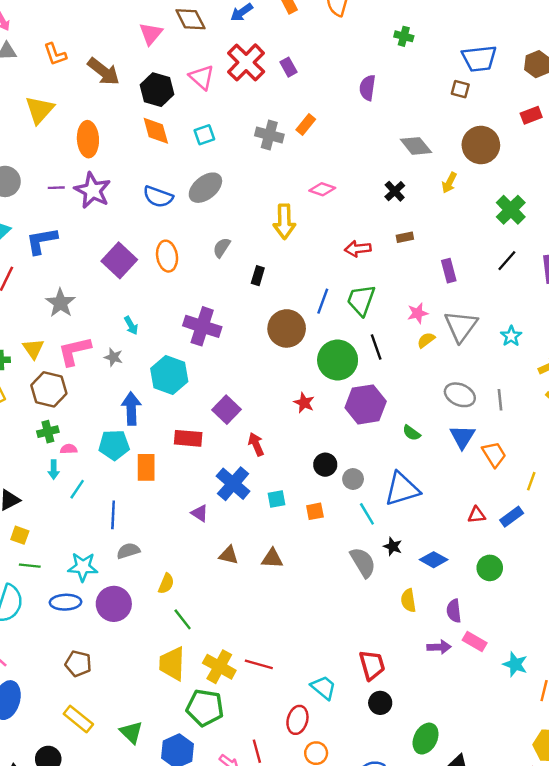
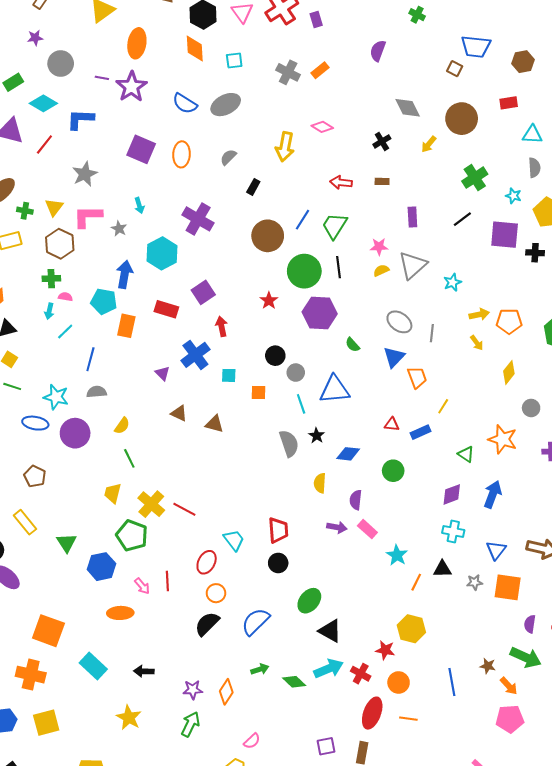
purple square: (119, 260) -> (141, 149), turned -32
blue diamond: (434, 560) -> (348, 454), turned -35
yellow trapezoid: (172, 664) -> (113, 493), size x0.7

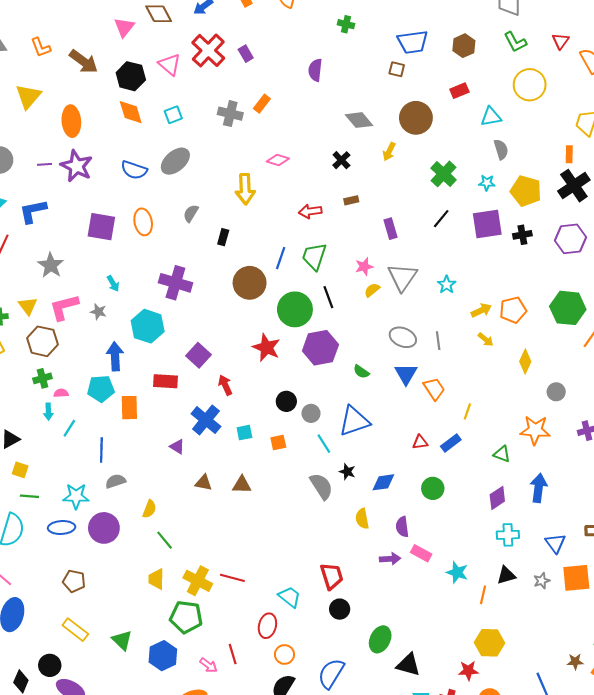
red star: (269, 301) -> (266, 348), size x1.5

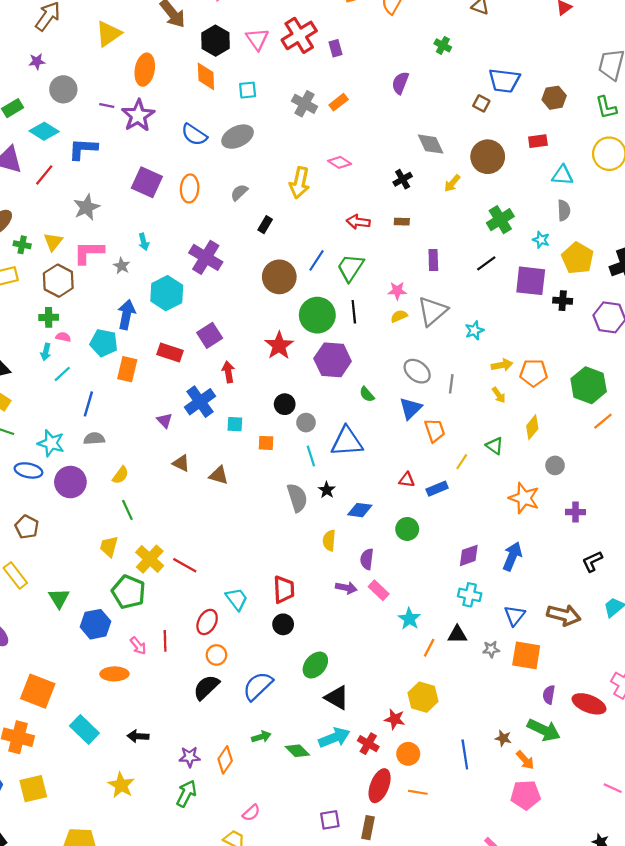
green triangle: (502, 454) -> (495, 446), moved

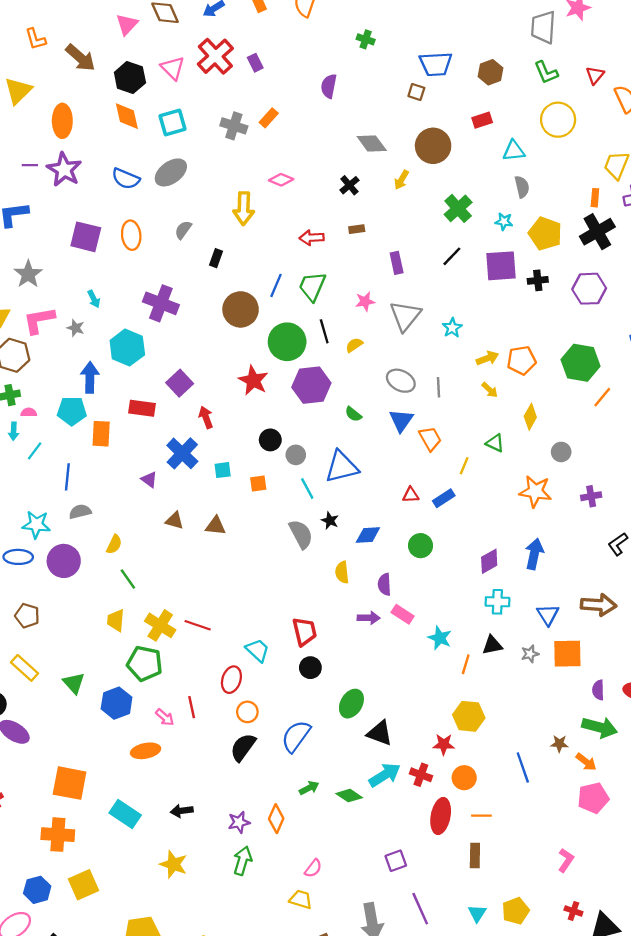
cyan square: (248, 90) -> (172, 122), size x1.4
yellow semicircle: (399, 316) -> (354, 345), moved
brown rectangle: (368, 828) -> (475, 856), moved

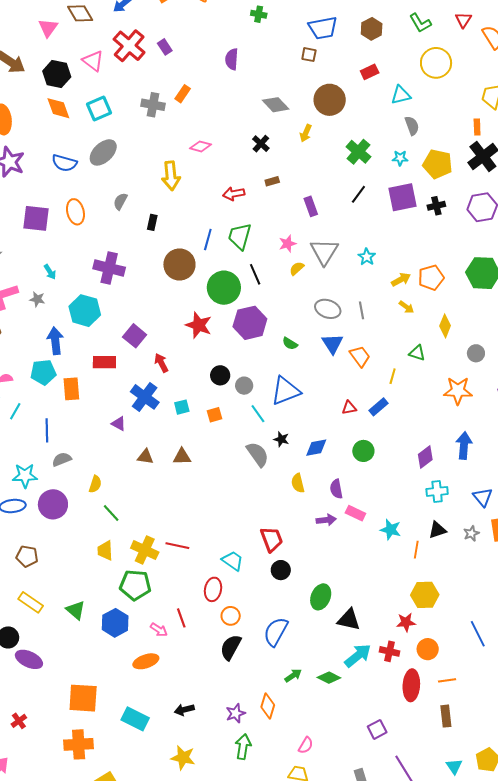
yellow semicircle: (354, 345) -> (297, 268), moved

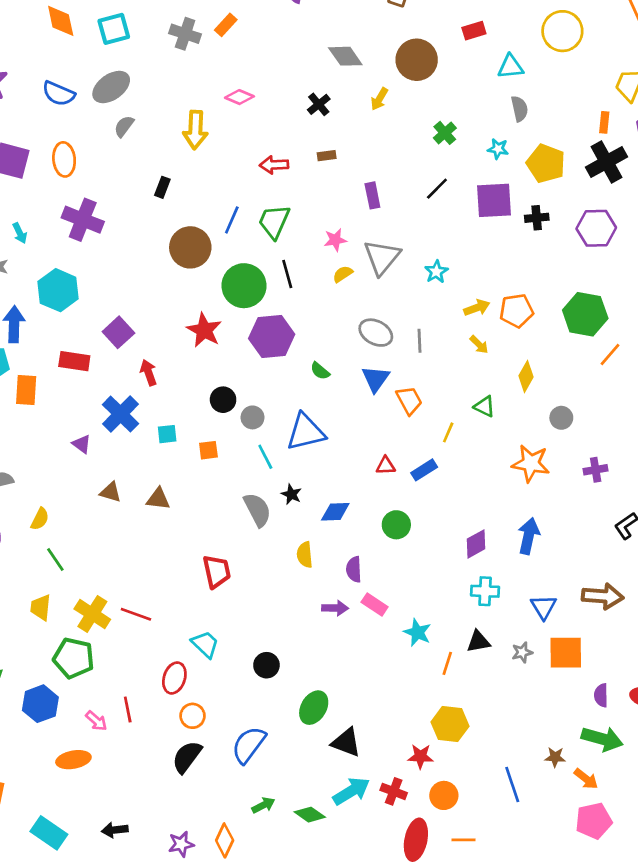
green cross: (358, 152) -> (445, 133), size x0.7
gray semicircle: (120, 201) -> (124, 126), moved
purple cross: (109, 268) -> (83, 220), moved
red trapezoid: (272, 539) -> (217, 571), moved

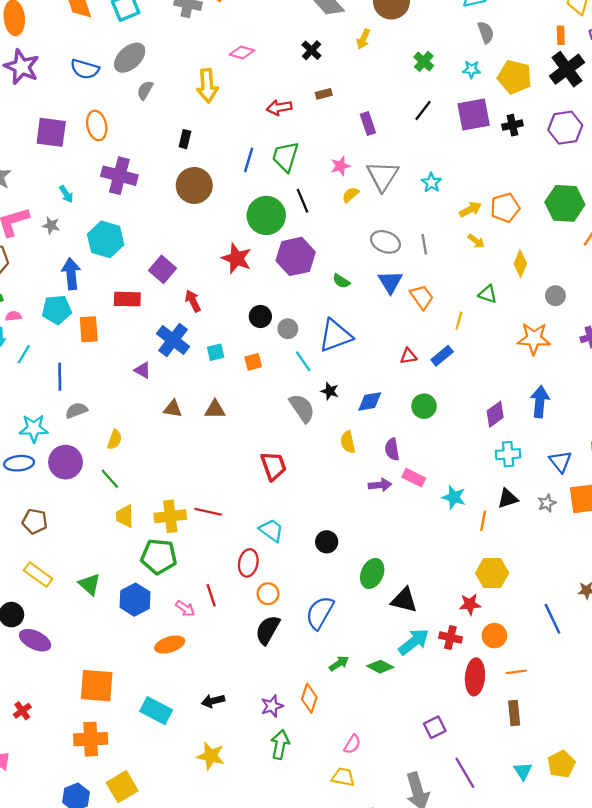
brown circle: (190, 247) -> (194, 185), moved
green line: (55, 559) -> (110, 479), moved
yellow cross: (92, 614) -> (170, 516), turned -32

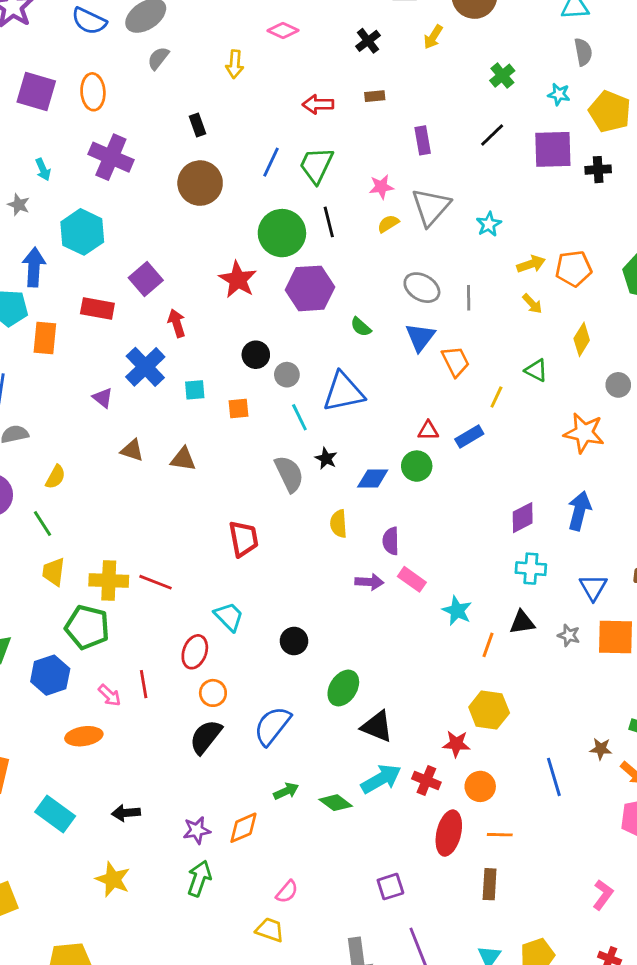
yellow arrow: (207, 86) -> (235, 64), size x0.7
black rectangle: (185, 139) -> (198, 125), turned -42
green circle: (424, 406) -> (417, 466), moved
gray star: (547, 503) -> (569, 635), turned 30
orange diamond: (309, 698) -> (243, 828), turned 40

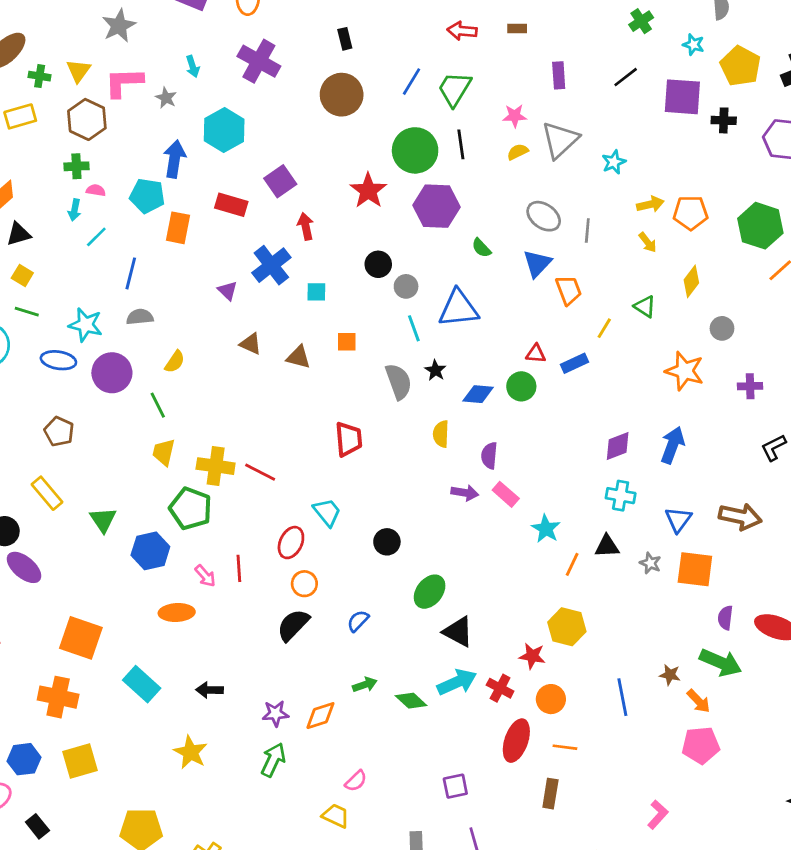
orange square: (239, 408) -> (347, 342), moved
blue semicircle: (272, 726) -> (358, 621), size x0.6

